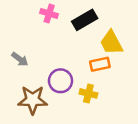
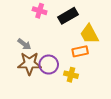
gray arrow: (20, 59) -> (24, 44), moved
brown star: (33, 100) -> (29, 64), moved

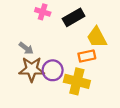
yellow cross: (71, 75) -> (77, 81), size x1.6

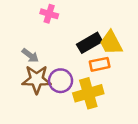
black rectangle: (74, 17) -> (90, 43), moved
yellow cross: (77, 81) -> (88, 93), turned -30

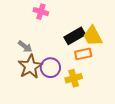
brown star: (37, 79) -> (30, 67), turned -30
yellow cross: (88, 93) -> (74, 78), size x0.7

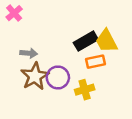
pink cross: (41, 12) -> (14, 13), moved, turned 32
gray arrow: (25, 47) -> (29, 53), turned -32

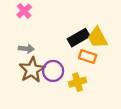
pink cross: (14, 13) -> (24, 11), moved
orange rectangle: (96, 62) -> (88, 57), turned 30

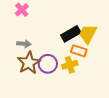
yellow trapezoid: (98, 38) -> (88, 34), turned 55
yellow cross: (78, 82) -> (70, 65), moved

